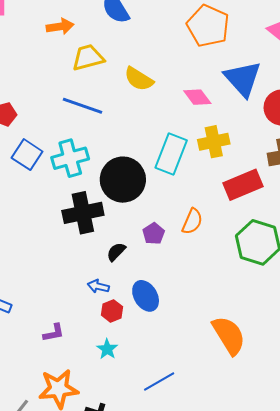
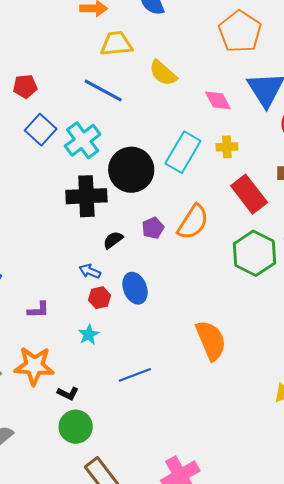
yellow cross: (214, 142) -> (227, 147), size x0.7
cyan cross: (70, 158) -> (83, 140), turned -30
red rectangle: (243, 185) -> (249, 194), turned 66
orange semicircle: (192, 221) -> (193, 222), size x1.4

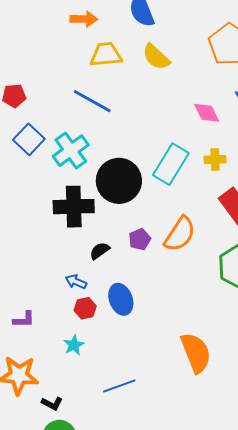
yellow semicircle: (163, 73) -> (156, 57), moved

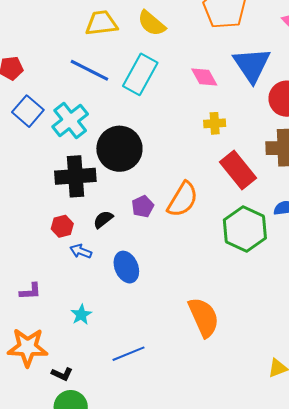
cyan rectangle: (171, 164) -> (140, 74), moved
red hexagon: (85, 308) -> (62, 226), moved

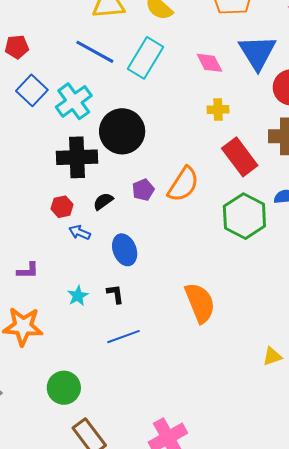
black L-shape: (62, 374) -> (115, 294), moved, turned -125

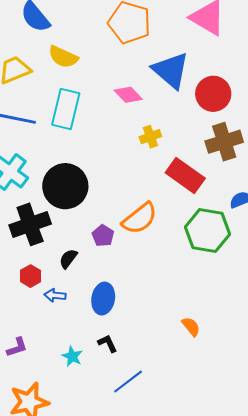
orange semicircle: (183, 184) -> (140, 218), turned 36
blue ellipse: (125, 250) -> (103, 299), turned 48
orange semicircle: (200, 303) -> (191, 327), size x0.5

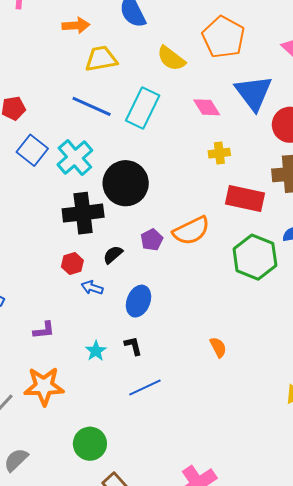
yellow semicircle: (63, 57) -> (171, 58), moved
red rectangle: (185, 175) -> (245, 198), turned -36

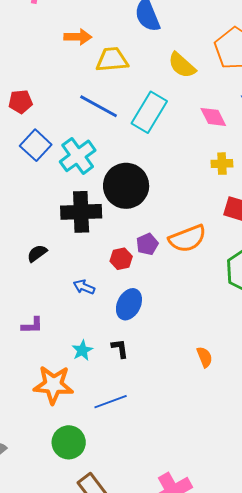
orange arrow: (76, 25) -> (78, 37), moved
black semicircle: (113, 255) -> (37, 253), moved
red hexagon: (72, 264) -> (121, 259), moved
orange star: (44, 386) -> (53, 385), moved
blue line: (145, 388) -> (111, 402), moved

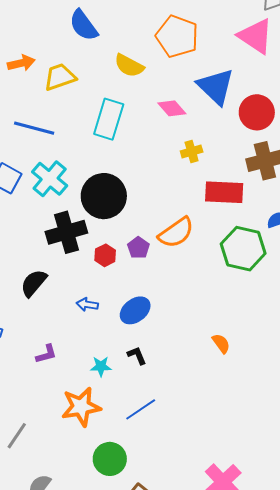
blue line: (99, 106) -> (34, 128), moved
black semicircle: (37, 253) -> (34, 283), size x1.4
red hexagon: (121, 259) -> (105, 255), moved
blue ellipse: (129, 304) -> (135, 310), turned 40
cyan star: (82, 350) -> (101, 366), turned -30

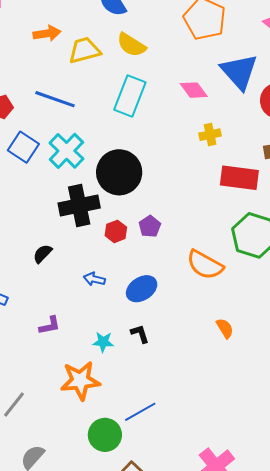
yellow semicircle: (129, 66) -> (131, 45), moved
orange semicircle: (176, 233) -> (205, 265), moved, turned 60
black semicircle: (34, 283) -> (43, 254), size x0.7
blue line: (141, 409) -> (140, 412), moved

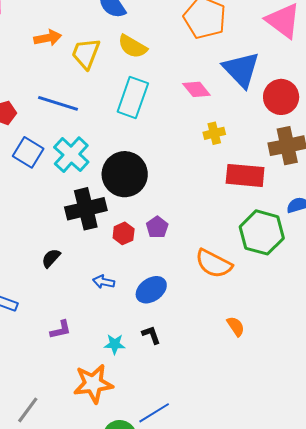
yellow trapezoid: (85, 50) -> (86, 53), turned -52

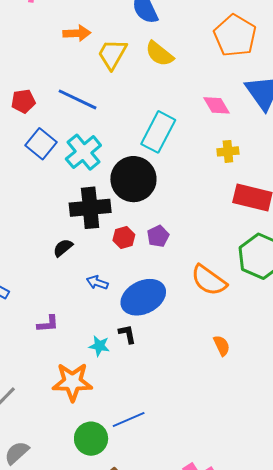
cyan rectangle: (133, 98) -> (158, 132), moved
black semicircle: (51, 258) -> (63, 248), moved
blue ellipse: (151, 290) -> (143, 297), size x1.4
black L-shape: (151, 335) -> (127, 334), moved

